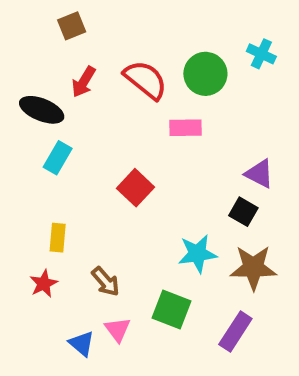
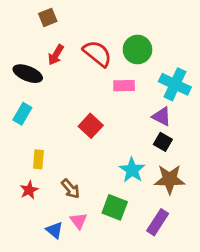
cyan cross: (261, 54) -> (175, 84), moved, size x1.6
cyan rectangle: (58, 158) -> (22, 114), moved
purple triangle: (259, 174) -> (162, 116), moved
cyan star: (197, 254) -> (132, 170), turned -30

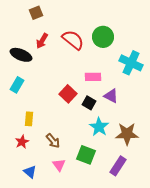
pink rectangle: (124, 86) -> (93, 77), moved
purple triangle: (162, 116) -> (111, 96), moved
black square: (163, 142) -> (89, 103), moved
blue triangle: (54, 230) -> (30, 172), moved

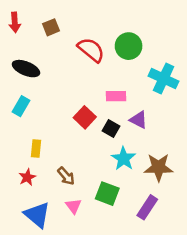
brown square: (36, 13) -> (51, 27), moved
red arrow: (42, 41) -> (15, 22), moved, turned -35
blue triangle: (30, 172) -> (37, 215), size x1.6

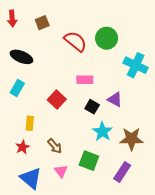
pink rectangle: (116, 96) -> (85, 80), moved
red square: (85, 117) -> (57, 99), moved

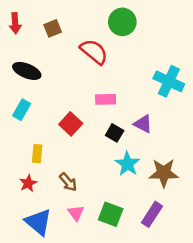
green circle: (107, 38) -> (122, 22), moved
green square: (89, 161) -> (111, 214), moved

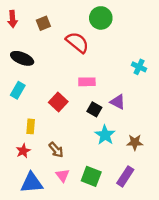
cyan cross: (169, 81) -> (139, 67), size x0.6
brown star: (164, 173) -> (135, 142), size x0.7
blue triangle: (38, 222) -> (32, 183), turned -45

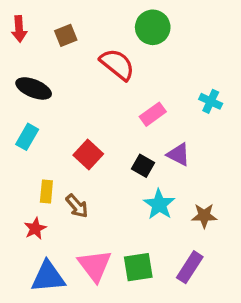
pink rectangle: (87, 82) -> (153, 114), moved, turned -35
brown arrow: (56, 150) -> (77, 206), moved
pink triangle: (62, 175) -> (95, 266), size x1.6
green square: (91, 176) -> (138, 267), turned -30

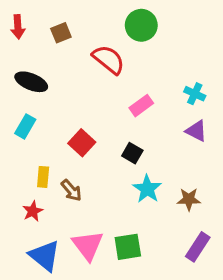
purple triangle: (178, 154) -> (196, 131), moved
purple rectangle: (190, 267) -> (198, 247), moved
blue triangle: (48, 277) -> (45, 256), turned 44

